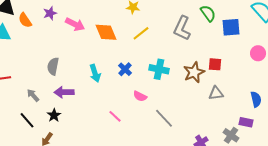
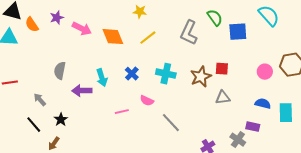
pink circle: (258, 53) -> (265, 72), moved
purple arrow: (64, 92) -> (82, 91), moved
blue semicircle: (256, 99) -> (263, 104), turned -63
pink line: (115, 116) -> (122, 112), moved, turned -56

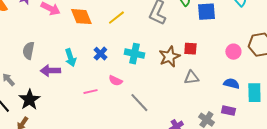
black star: (61, 120) -> (29, 100), size x1.5
purple rectangle: (253, 127) -> (228, 111), moved

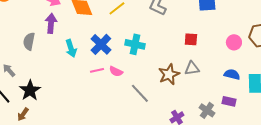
blue cross: (100, 54) -> (101, 44), size x1.5
brown star: (169, 57) -> (169, 74), moved
purple arrow: (50, 71) -> (51, 23), moved, turned 96
pink line: (90, 92) -> (97, 70), moved

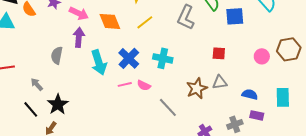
cyan arrow: (71, 48) -> (99, 62), size x1.4
blue semicircle: (232, 74) -> (250, 94), moved
gray cross: (207, 110) -> (235, 124), turned 35

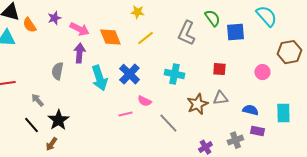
brown hexagon: (289, 49) -> (289, 52), moved
cyan cross: (163, 58) -> (174, 74), moved
pink line: (125, 84) -> (125, 114), moved

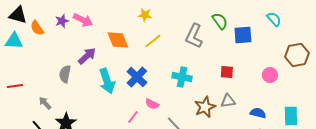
cyan semicircle: (266, 16) -> (274, 19), size x0.7
pink arrow: (79, 29) -> (83, 20), moved
purple arrow: (79, 53) -> (87, 56), turned 42
pink line: (125, 114) -> (133, 117), turned -40

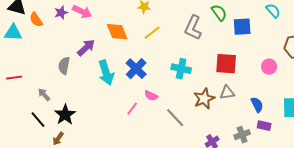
red square: (227, 72) -> (226, 64), size x1.6
blue semicircle: (258, 113) -> (257, 105), turned 49

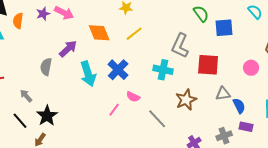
orange semicircle: (36, 20) -> (18, 21), turned 42
gray L-shape: (193, 28) -> (180, 46), moved
gray triangle: (227, 93) -> (223, 94), moved

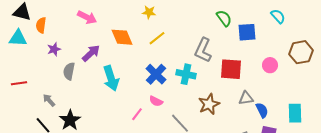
purple star: (43, 14) -> (54, 49), moved
pink circle: (251, 68) -> (270, 65), moved
blue cross: (118, 70) -> (156, 74), moved

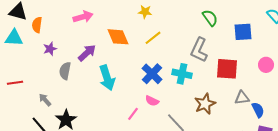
pink arrow: (87, 17) -> (83, 17), turned -42
green semicircle: (224, 18) -> (210, 18), moved

